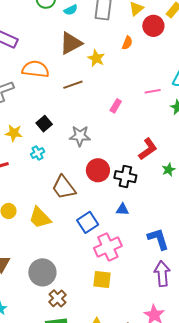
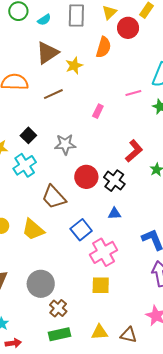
orange semicircle: (127, 43) -> (104, 47), size x1.5
yellow star: (96, 58) -> (74, 66), turned 30
cyan cross: (38, 153) -> (25, 165), size x1.6
black cross: (125, 177) -> (114, 181), turned 30

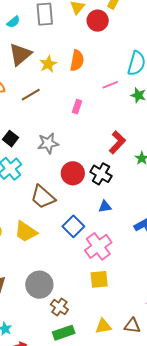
orange semicircle: (104, 47) -> (77, 60), moved

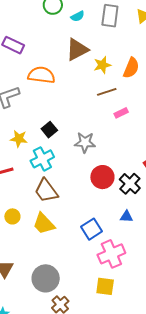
brown line: (31, 95) -> (107, 92), moved
pink rectangle: (77, 107) -> (121, 113), turned 32
brown trapezoid: (43, 197) -> (46, 191), moved

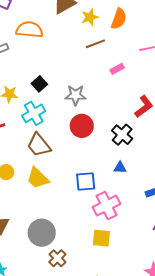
pink rectangle: (121, 113) -> (117, 69), moved
red circle: (102, 177) -> (82, 126), moved
blue square: (92, 229) -> (86, 181), turned 30

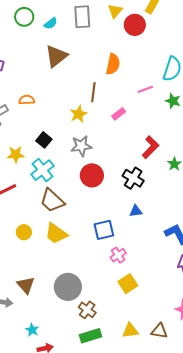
yellow star: (90, 17) -> (79, 114), moved
orange semicircle: (29, 30) -> (27, 100), moved, size x0.6
brown line: (95, 44) -> (93, 92), turned -54
pink cross: (106, 206) -> (118, 255), moved, size x0.6
yellow square: (101, 238) -> (128, 284), turned -30

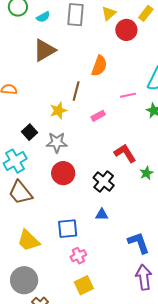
black square: (44, 140) -> (29, 132), moved
red L-shape: (150, 147) -> (125, 153), turned -85
yellow trapezoid: (56, 233) -> (28, 240), moved

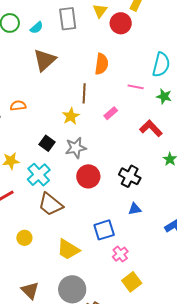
pink line: (128, 95) -> (136, 87), turned 35
red L-shape: (125, 153) -> (151, 128), moved

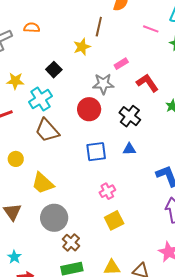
pink rectangle: (111, 113) -> (121, 64), moved
red L-shape: (151, 128) -> (147, 83), moved
gray star: (76, 148) -> (103, 84), moved
blue square: (104, 230) -> (96, 152), moved
yellow trapezoid: (68, 249) -> (43, 183), moved

